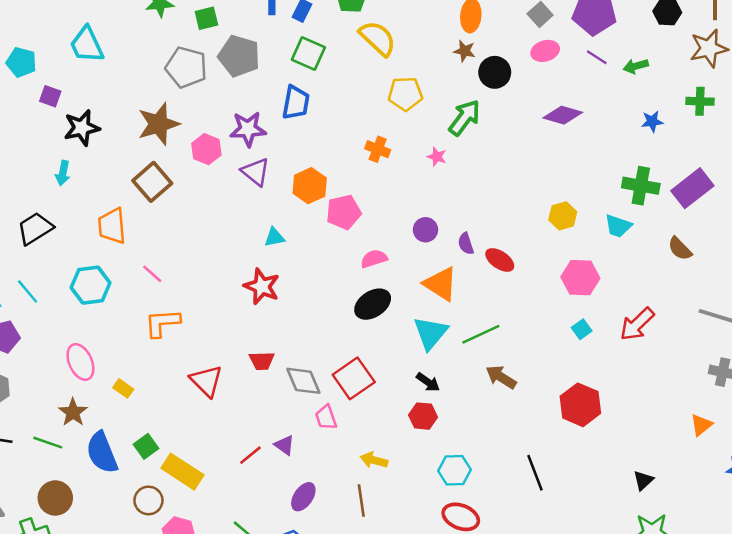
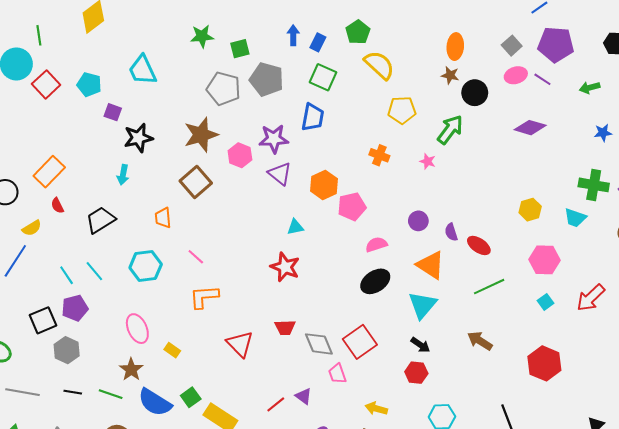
purple line: (597, 57) -> (542, 79), moved
orange trapezoid: (112, 226) -> (163, 218), size x0.7
green line: (481, 334) -> (489, 287), moved
blue semicircle: (102, 453) -> (155, 402), turned -36

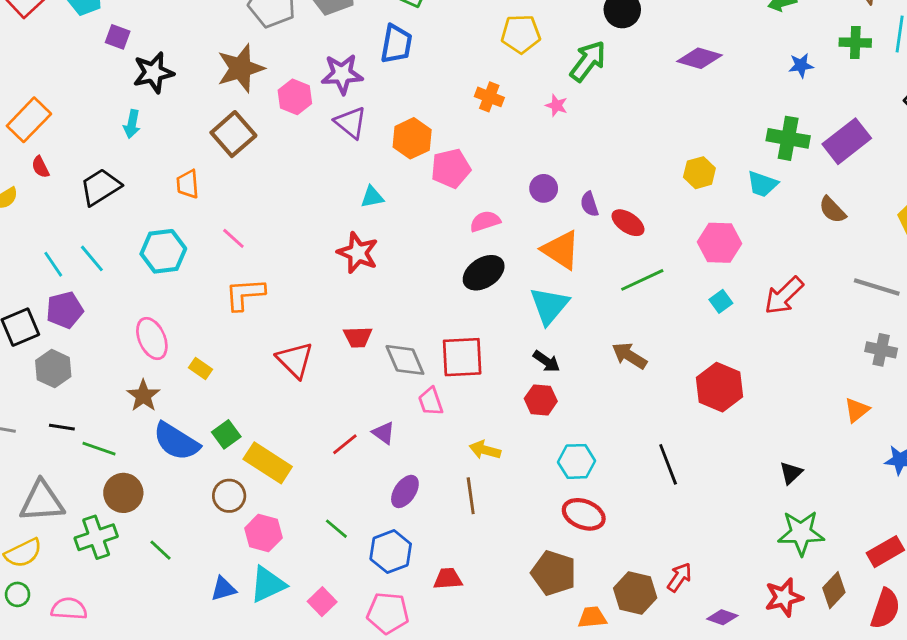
red square: (360, 342) -> (462, 357), turned 32
green line: (111, 394) -> (99, 449), moved

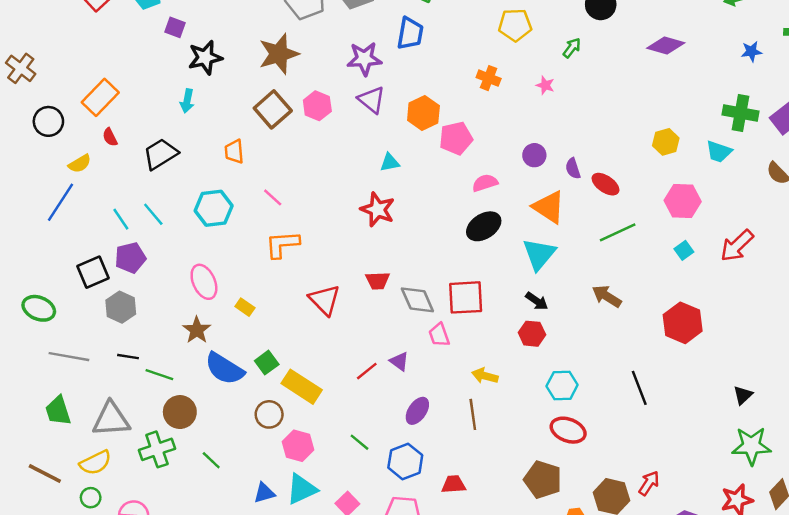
green arrow: (588, 61) -> (572, 48), size x0.6
pink hexagon: (295, 97) -> (317, 106), moved

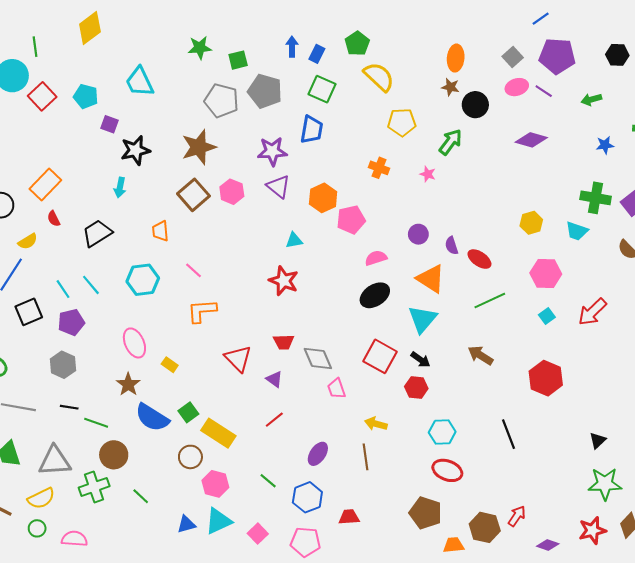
green arrow: (572, 48) -> (450, 142), size x1.5
black square: (93, 272) -> (29, 312), moved
red square: (466, 297) -> (380, 356), moved, turned 32
purple triangle: (399, 361) -> (274, 379), moved

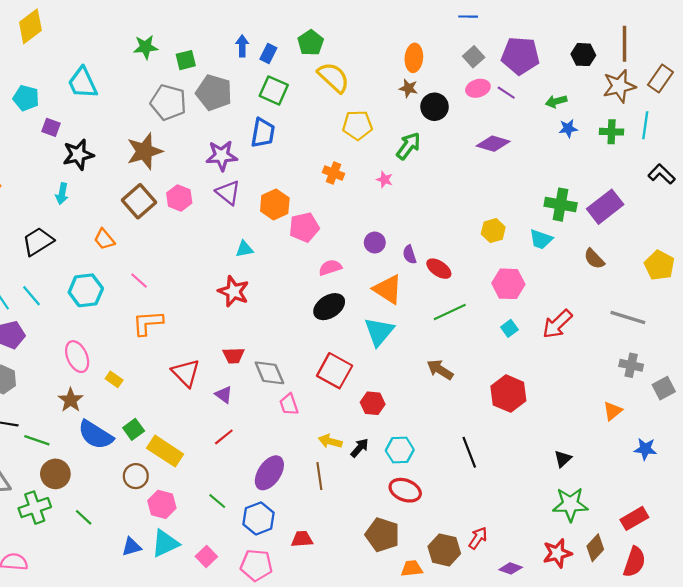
blue line: (541, 19) -> (468, 17), moved, turned 36
blue star: (605, 145) -> (568, 128), moved
orange trapezoid: (160, 231) -> (104, 239), turned -35
black arrow: (420, 360) -> (360, 448), moved, turned -84
purple ellipse: (318, 454) -> (269, 473), size x1.4

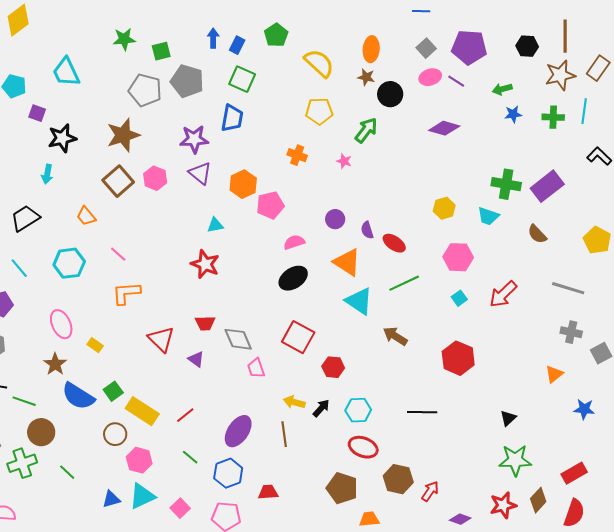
yellow semicircle: (333, 77) -> (319, 63), moved
cyan triangle: (379, 332) -> (359, 301), moved, turned -36
red line: (224, 437) -> (185, 415), moved
black line: (469, 452) -> (422, 412), turned -68
brown hexagon: (444, 550) -> (398, 479), moved

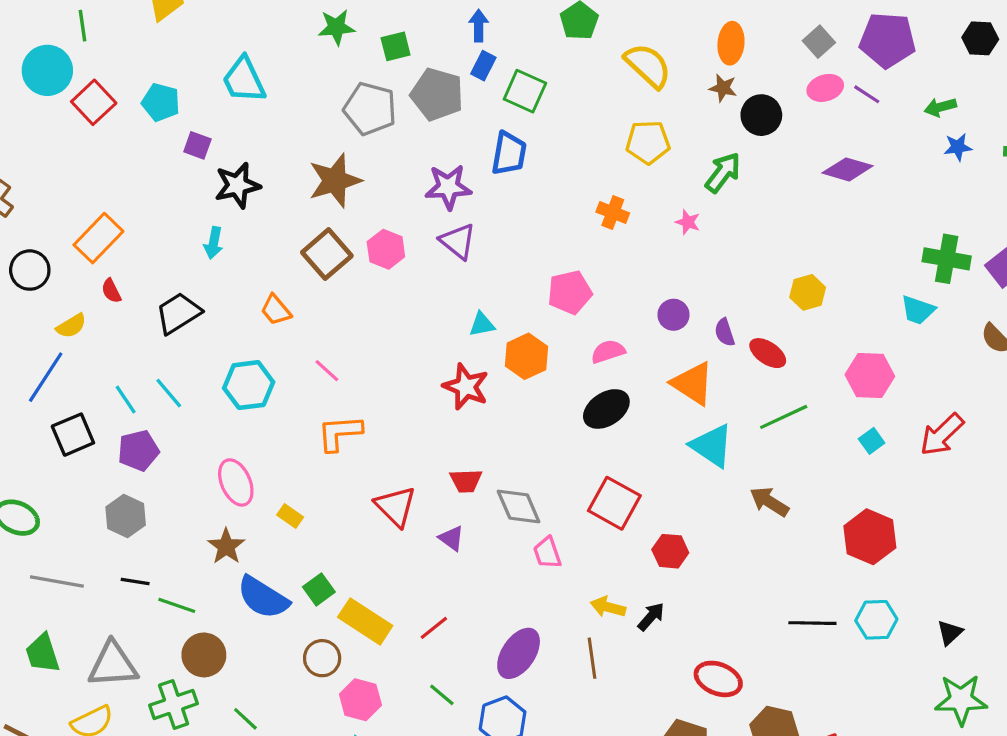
blue rectangle: (237, 45) -> (483, 66), moved
orange hexagon: (243, 184) -> (527, 356), moved
yellow hexagon: (444, 208) -> (808, 292), moved
cyan hexagon: (358, 410) -> (876, 620), moved

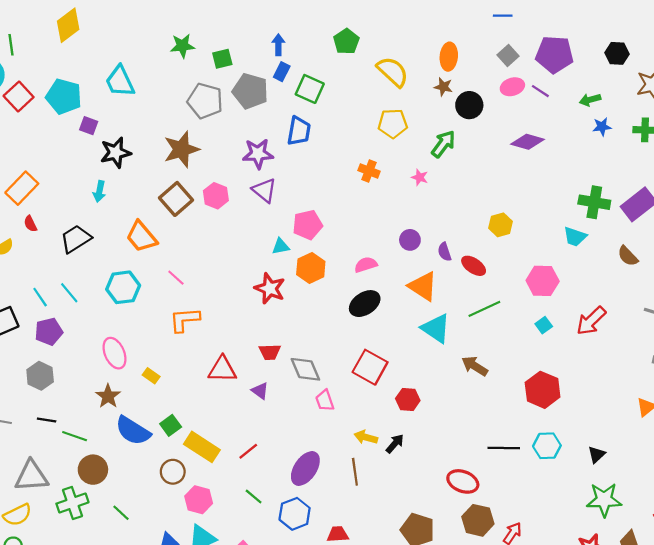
cyan pentagon: (161, 102) -> (64, 96), size x1.4
pink pentagon: (570, 292) -> (308, 225), moved
orange trapezoid: (276, 310) -> (141, 237), size x1.5
red triangle: (396, 506) -> (222, 369), turned -44
red ellipse: (718, 679) -> (463, 481), moved

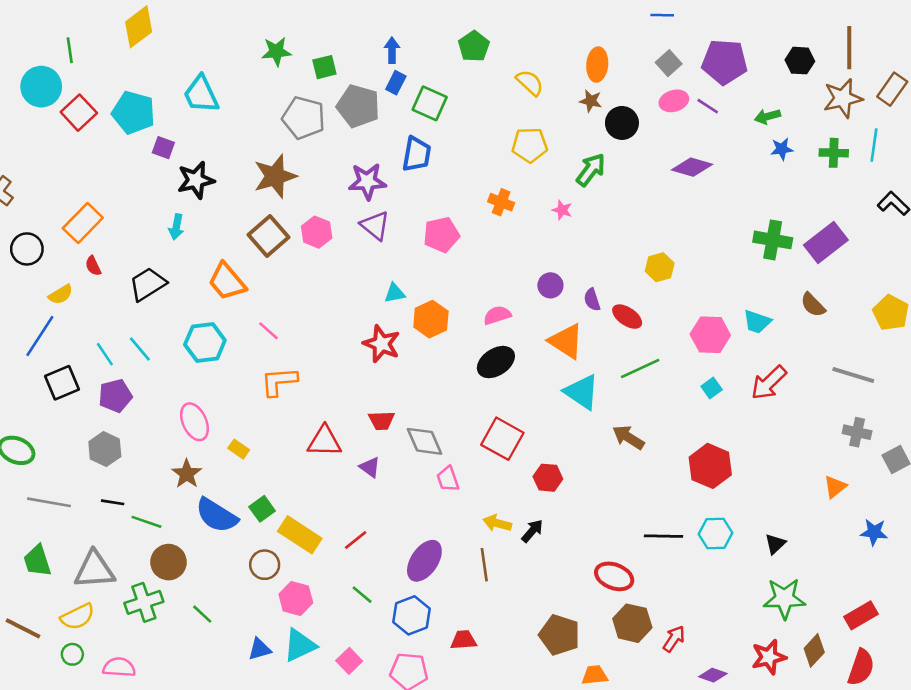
yellow semicircle: (393, 72) -> (530, 83), size x0.7
pink pentagon: (308, 225) -> (441, 235), moved
cyan trapezoid: (575, 237) -> (757, 322), moved

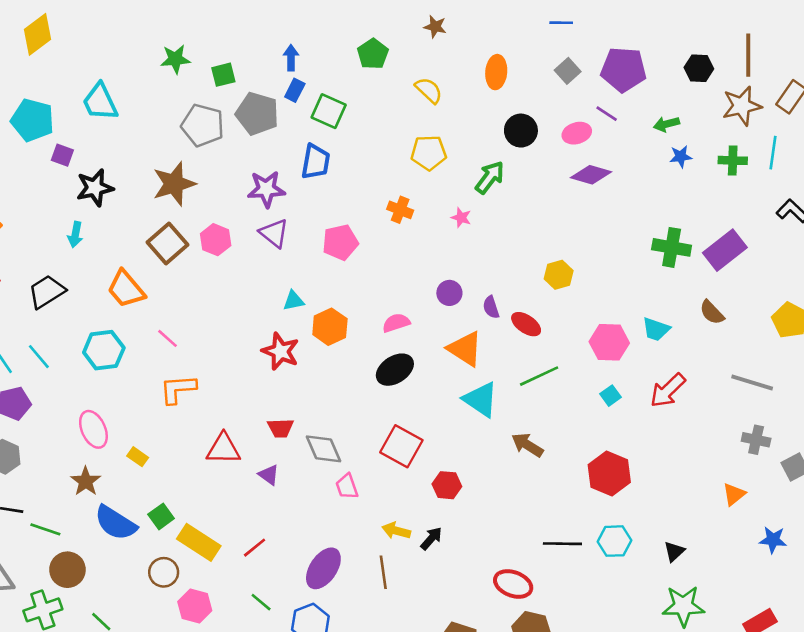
brown star: (591, 101) -> (435, 27), moved
pink ellipse: (674, 101) -> (577, 133), moved

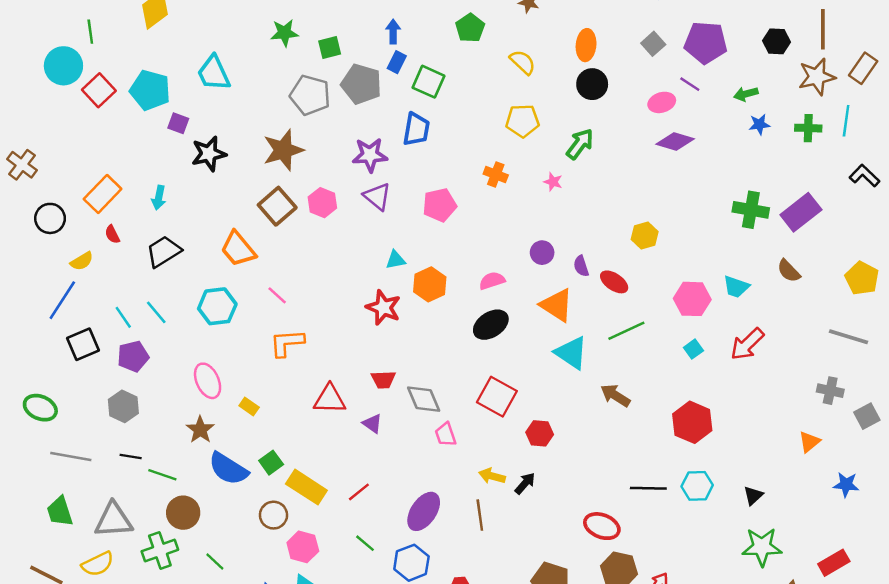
black circle: (521, 131) -> (592, 84), moved
cyan arrow: (75, 234) -> (159, 198), moved
gray line: (752, 383) -> (849, 337), moved

